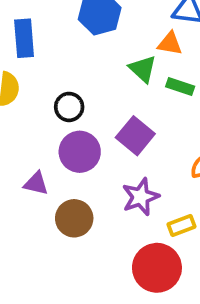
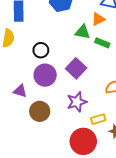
orange triangle: (170, 44) -> (98, 19), turned -40
green triangle: (143, 69) -> (82, 32), turned -35

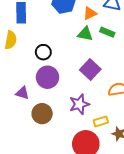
orange triangle: (98, 19) -> (90, 13), moved
green rectangle: (102, 43) -> (107, 32), moved
purple square: (76, 68) -> (90, 69), moved

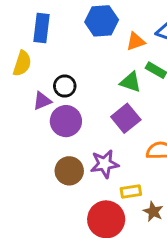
green triangle: (85, 34) -> (131, 82), moved
purple triangle: (22, 93) -> (42, 101), moved, turned -48
brown circle: (42, 114) -> (69, 171), moved

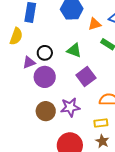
green triangle: (131, 82) -> (74, 50), moved
yellow rectangle: (131, 191) -> (101, 123), moved

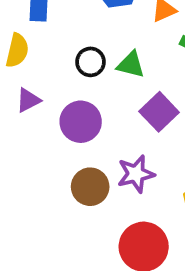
black circle: (45, 53) -> (90, 62), moved
purple triangle: (29, 62) -> (28, 100), moved

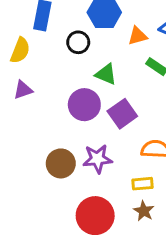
black circle: (90, 62) -> (78, 42), moved
purple circle: (81, 122) -> (84, 105), moved

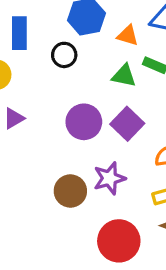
orange triangle: (138, 36) -> (128, 35), turned 42
green triangle: (106, 74) -> (124, 76), moved

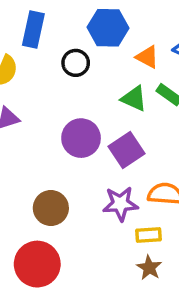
purple star: (109, 178) -> (120, 204), moved
red circle: (119, 241) -> (37, 264), moved

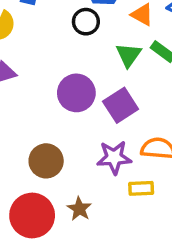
black circle: (76, 63) -> (86, 22), moved
green triangle: (134, 99) -> (129, 55), turned 40
brown star: (149, 268) -> (79, 209), moved

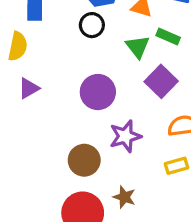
purple square: (121, 105) -> (161, 81), moved
purple star: (114, 157) -> (125, 136), moved

